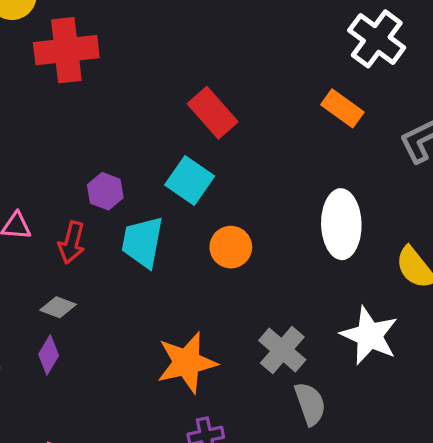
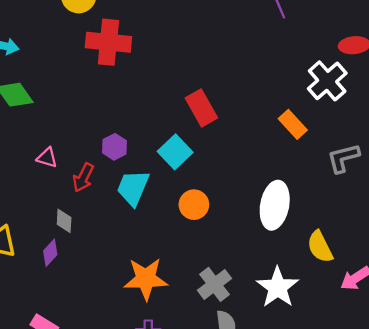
gray diamond: (58, 307) -> (64, 221), turned 60

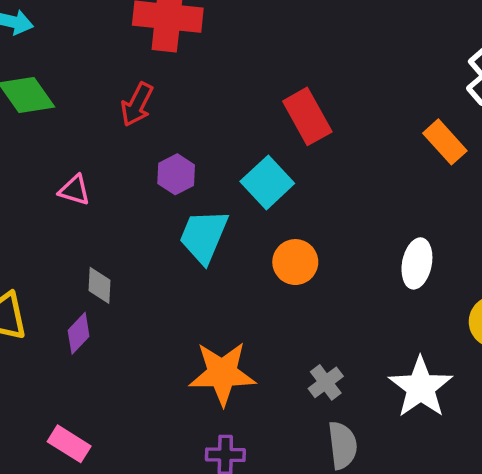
red arrow: (83, 178) -> (137, 105), moved
white ellipse: (275, 205) -> (417, 263), size x0.7
gray cross: (215, 284) -> (326, 382), size x0.7

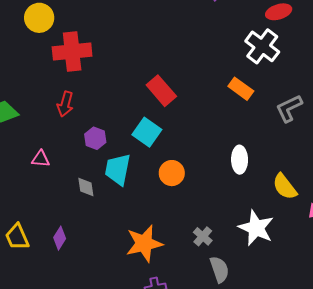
gray diamond: (100, 285) -> (86, 187), moved

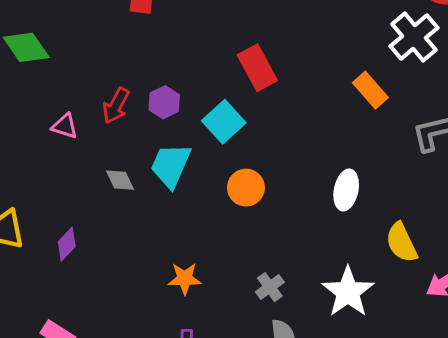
red arrow: (65, 104) -> (116, 106), moved
purple hexagon: (95, 138) -> (164, 102), moved
gray diamond: (86, 187) -> (120, 180), turned -30
orange star: (144, 243) -> (185, 279), size x0.6

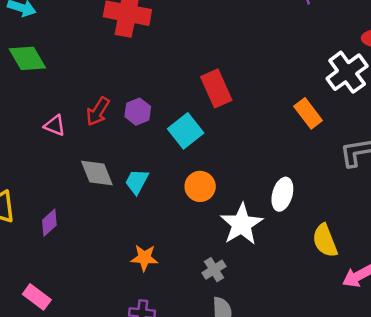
cyan trapezoid: (171, 165) -> (137, 182), moved, size x0.7
gray diamond: (120, 180) -> (97, 173), size x1.4
white star: (348, 292) -> (242, 224), moved

